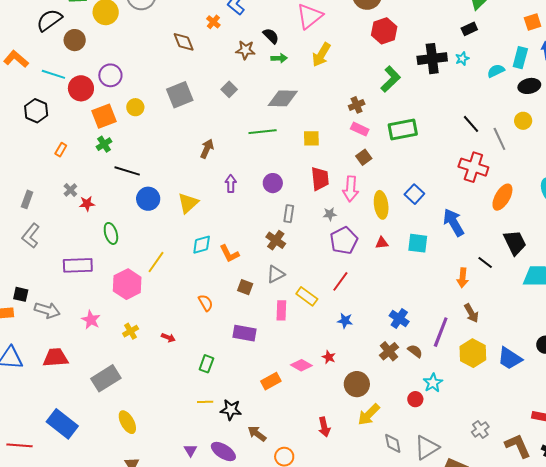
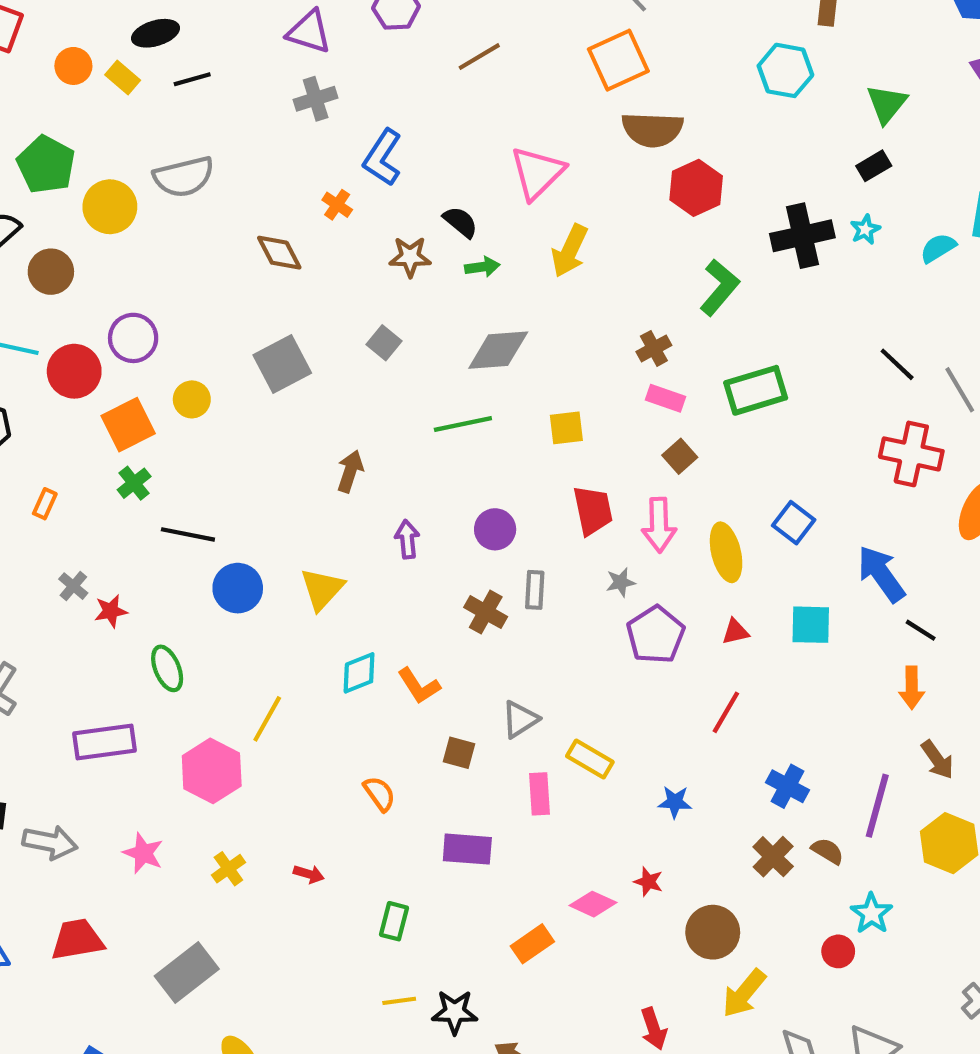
brown cross: (276, 240) -> (486, 612), moved
black line: (485, 263) -> (921, 630), moved
red line: (340, 281) -> (726, 712), moved

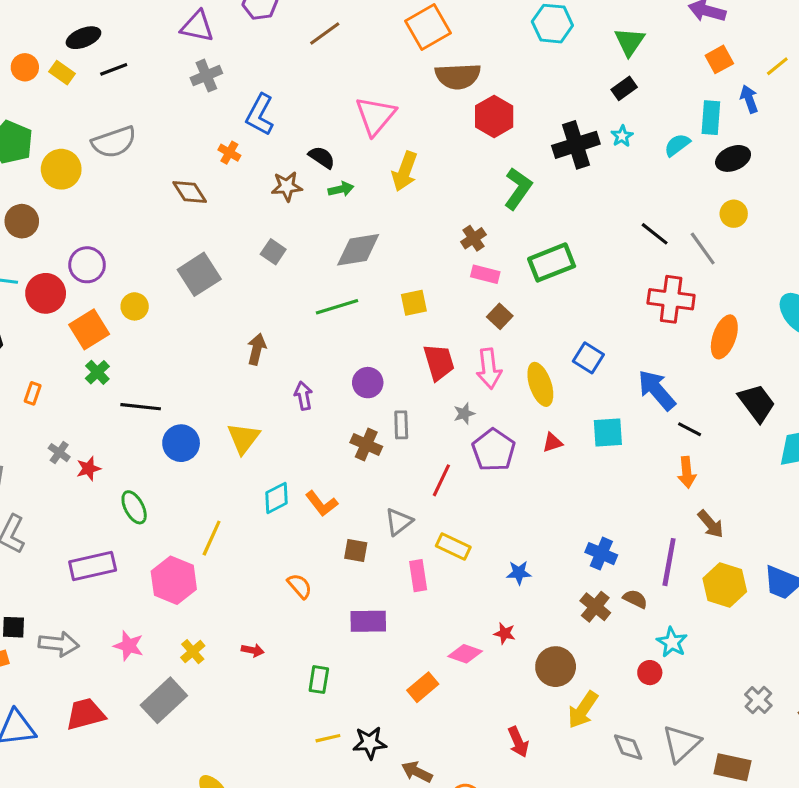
red line: (726, 712) -> (441, 480), moved
gray rectangle: (187, 973) -> (164, 700), moved

